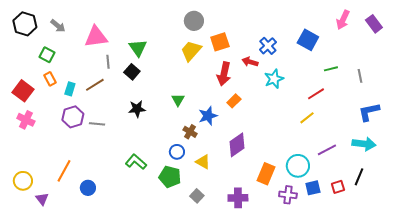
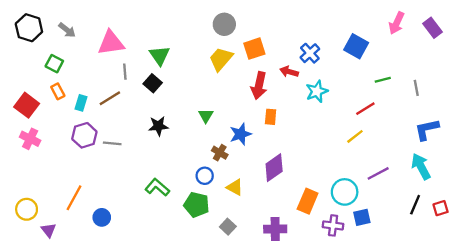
orange rectangle: (234, 101) -> (271, 117), turned -40
cyan arrow: (364, 144) -> (421, 167), turned -125
red square: (338, 187) -> (441, 208), moved

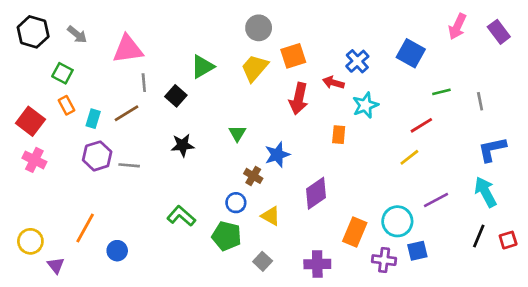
green triangle: (160, 56) -> (203, 67), moved, turned 35
orange rectangle: (271, 117) -> (339, 135), moved

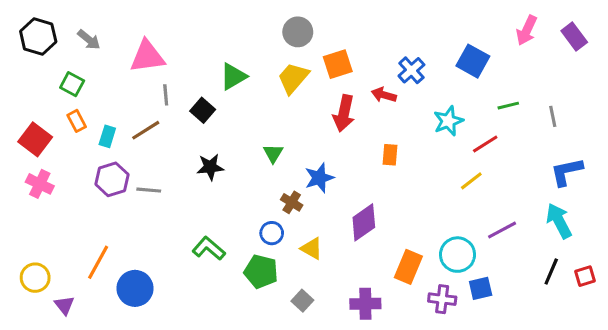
cyan star: (365, 105) -> (448, 121), moved
blue circle: (117, 251) -> (135, 288), size x1.5

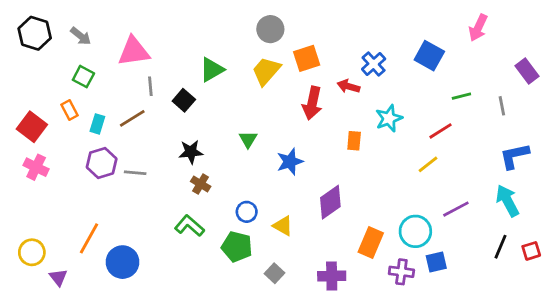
purple rectangle: (574, 36) -> (527, 71), moved
green square: (72, 84) -> (83, 77), moved
cyan star: (448, 121) -> (389, 118), moved
brown cross: (292, 202) -> (201, 184), moved

